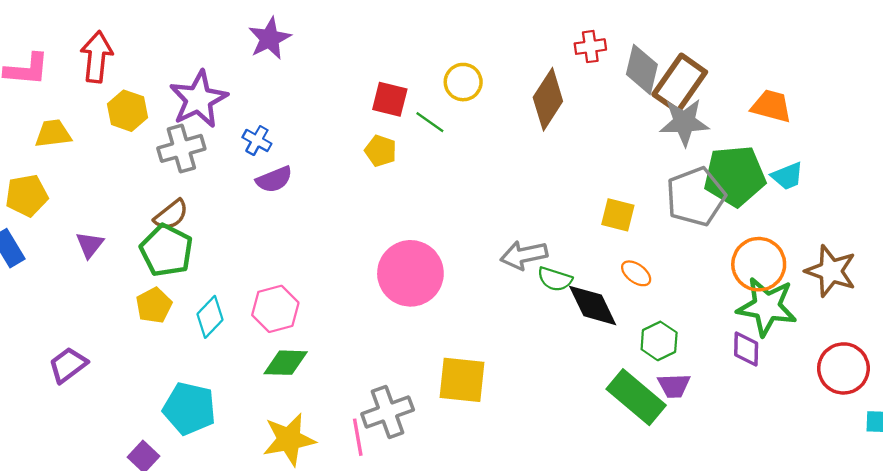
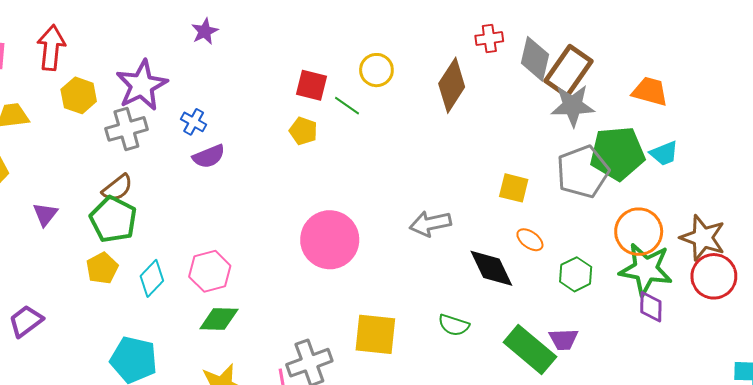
purple star: (270, 39) -> (205, 31), size x0.7
green semicircle: (555, 279) -> (454, 325), moved
green hexagon: (659, 341) -> (576, 274), moved
purple diamond: (746, 349) -> (651, 307), moved
red circle: (843, 368) -> (714, 276), moved

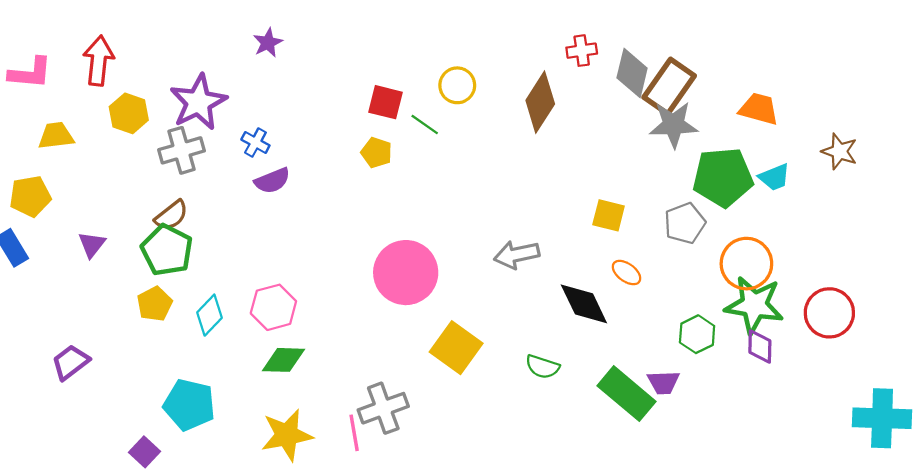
gray pentagon: (583, 172) -> (685, 223), moved, size x0.7
brown star: (703, 238) -> (839, 151), moved, size x0.7
green hexagon: (576, 274) -> (697, 334), moved
yellow square: (375, 334) -> (456, 348), moved, turned 30

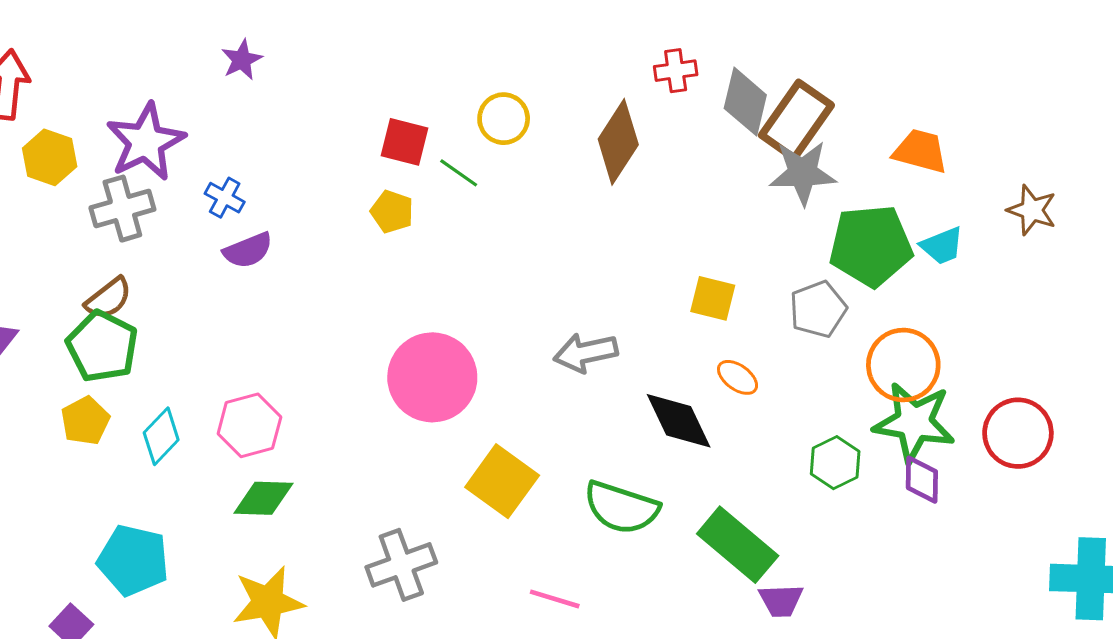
green semicircle: (542, 367) -> (621, 508), size x1.6
purple trapezoid: (663, 382) -> (781, 600), moved
pink line: (354, 433) -> (555, 599), moved, turned -63

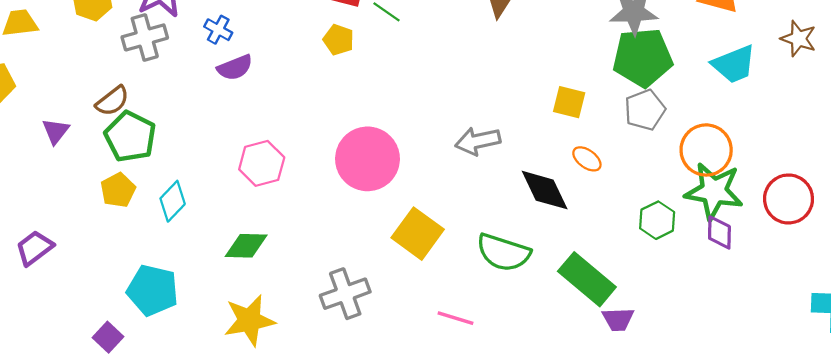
green pentagon: (871, 246) -> (643, 58), moved
cyan trapezoid: (942, 246) -> (734, 64), size x1.4
brown semicircle: (108, 298) -> (112, 101), moved
pink hexagon: (249, 425) -> (262, 163), moved

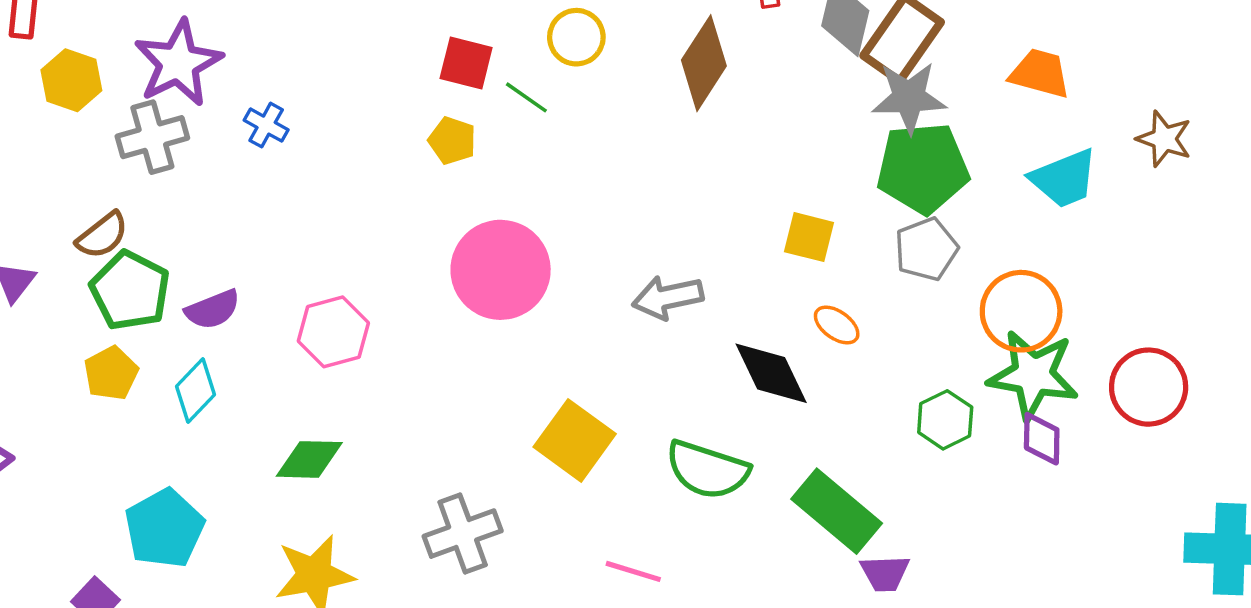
purple semicircle: (235, 68) -> (213, 309), moved
pink circle: (367, 159) -> (501, 270), moved
cyan pentagon: (153, 290) -> (164, 528), turned 30

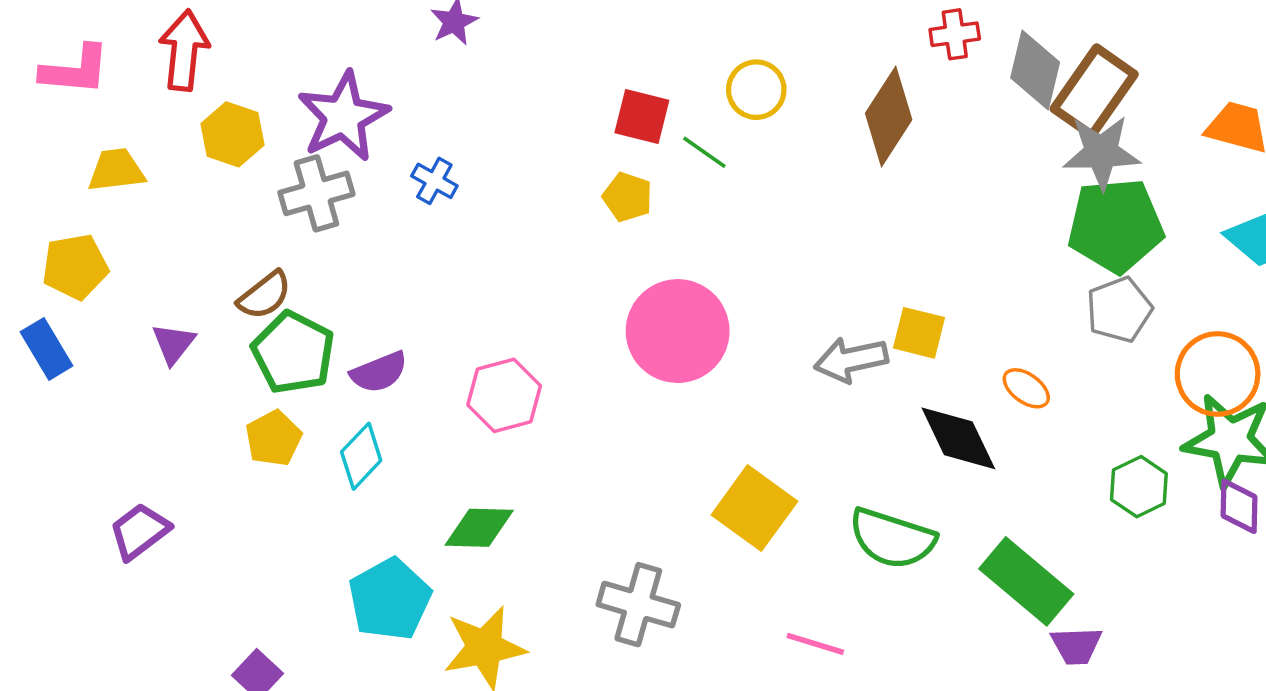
yellow square: (809, 237) -> (919, 333), moved
cyan pentagon: (164, 528) -> (390, 599), moved
gray cross: (463, 534) -> (638, 605), turned 36

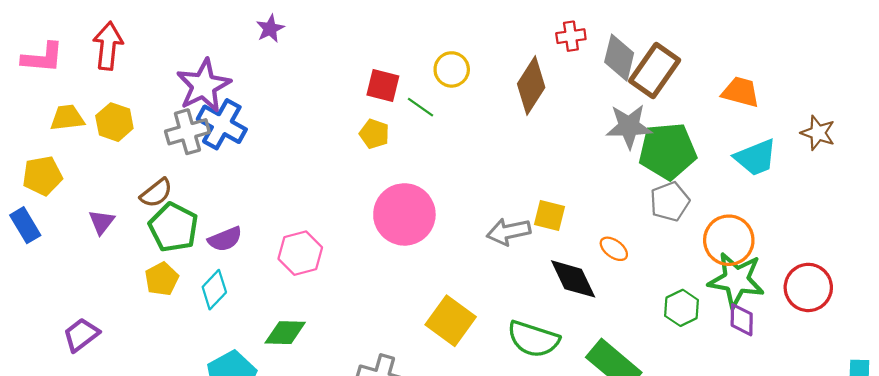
yellow hexagon: (232, 134) -> (114, 122), moved
gray star: (1101, 152) -> (629, 126), moved
blue cross: (434, 181) -> (222, 124), moved, size x1.8

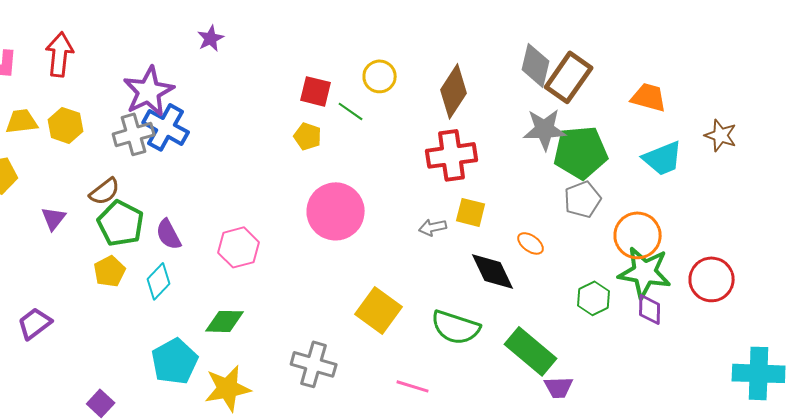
red cross: (571, 36) -> (452, 155), moved, size x1.8
gray arrow: (509, 232) -> (433, 227), size x0.7
purple semicircle: (225, 239) -> (169, 234), turned 84

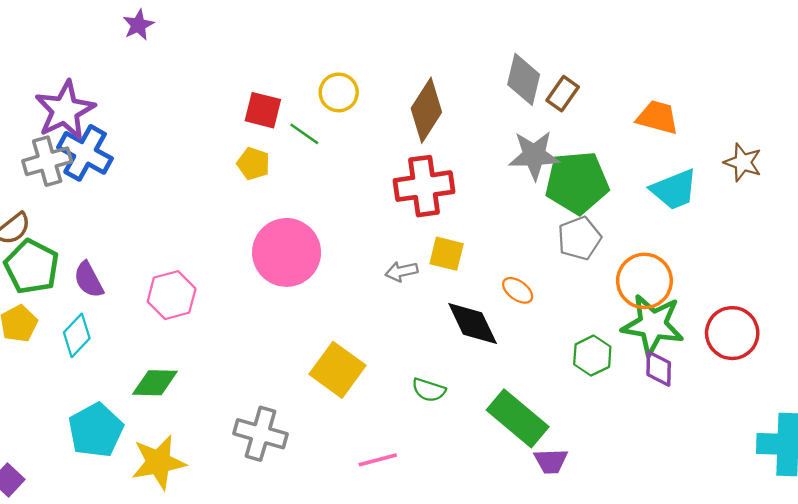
purple star: (211, 38) -> (138, 25), moved
brown rectangle: (569, 77) -> (563, 94), size x0.6
green semicircle: (456, 327) -> (429, 390), size x0.6
pink line: (413, 386) -> (378, 460), turned -32

